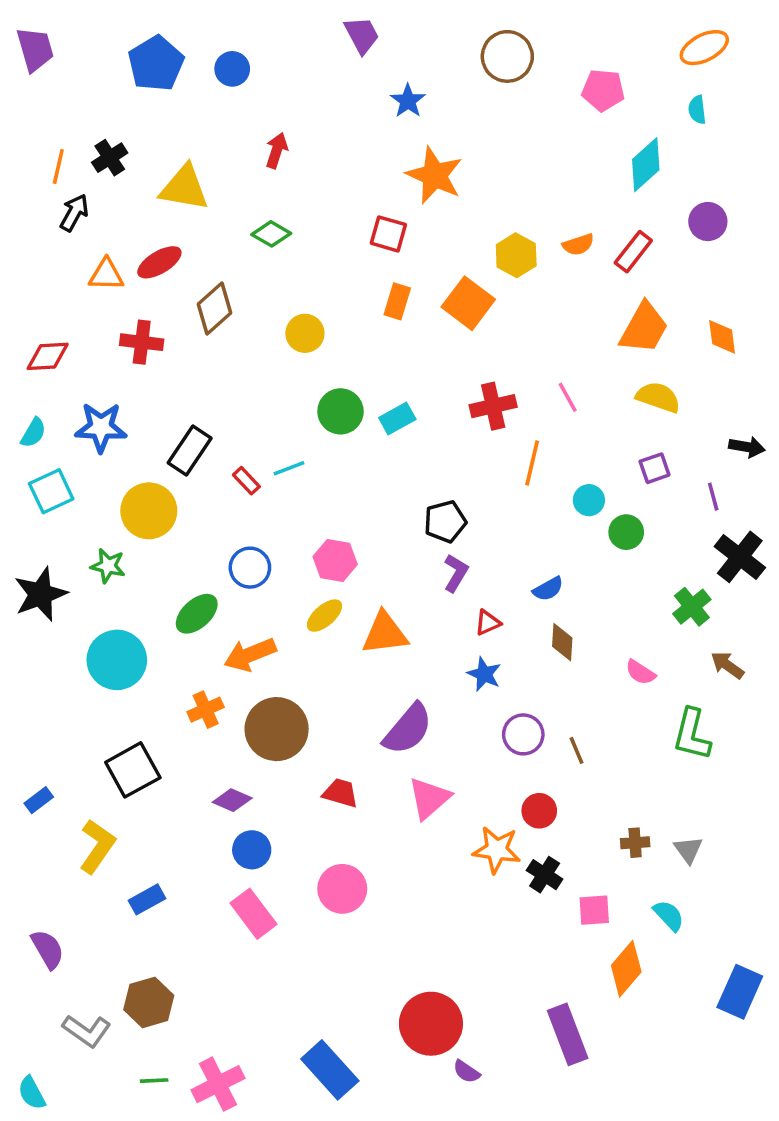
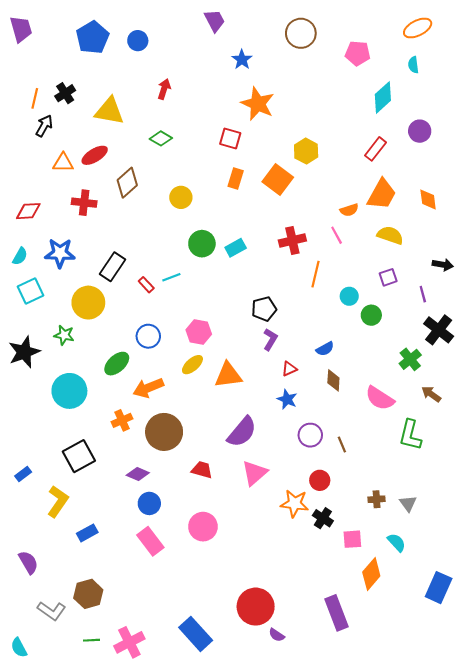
orange semicircle: (578, 245) -> (349, 210), moved
pink semicircle: (640, 672) -> (380, 398), size x1.6

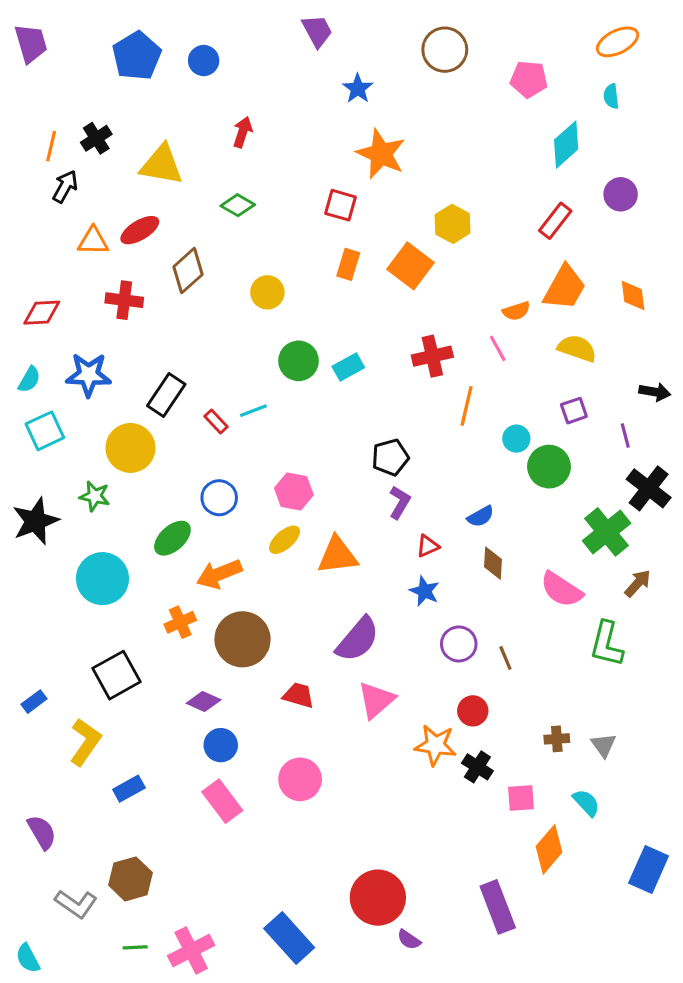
green circle: (371, 315) -> (549, 467), size x1.4
green cross: (410, 359) -> (607, 532), size x1.4
brown arrow: (431, 394) -> (638, 583), turned 96

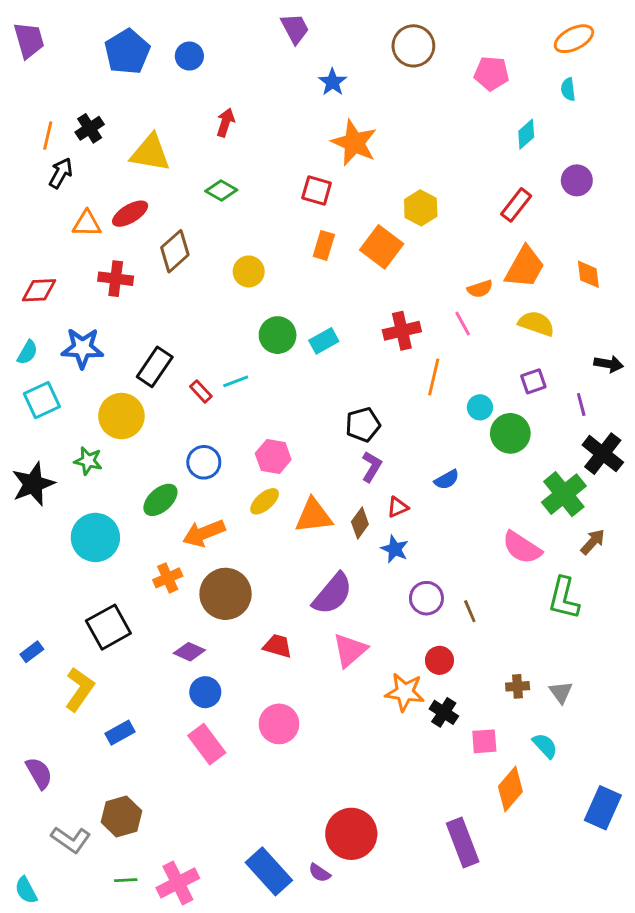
cyan diamond: (566, 145) -> (526, 134), size x0.7
brown diamond: (493, 563) -> (360, 523), moved, turned 32
purple semicircle: (409, 940) -> (319, 873), moved

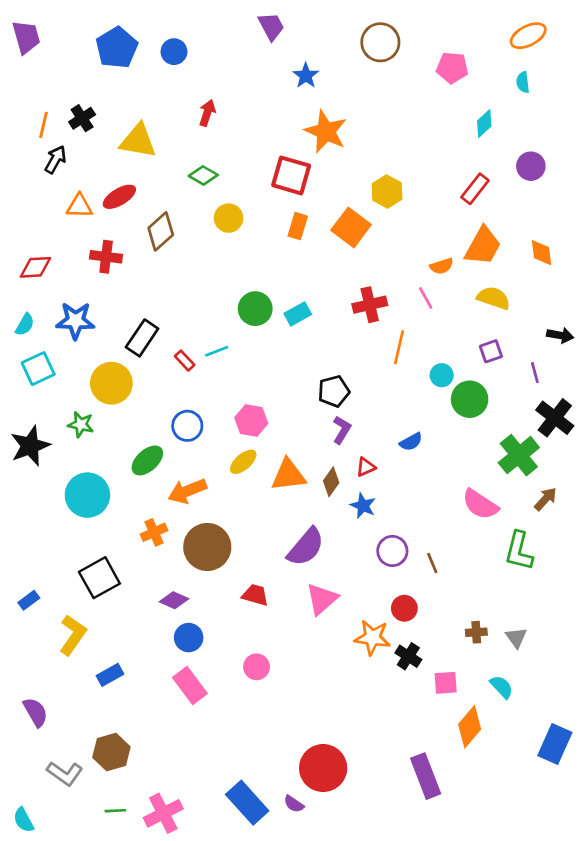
red square: (317, 190) -> (291, 175), size x1.4
yellow circle: (249, 271) -> (229, 218), moved
pink circle: (279, 724) -> (257, 667), size x0.7

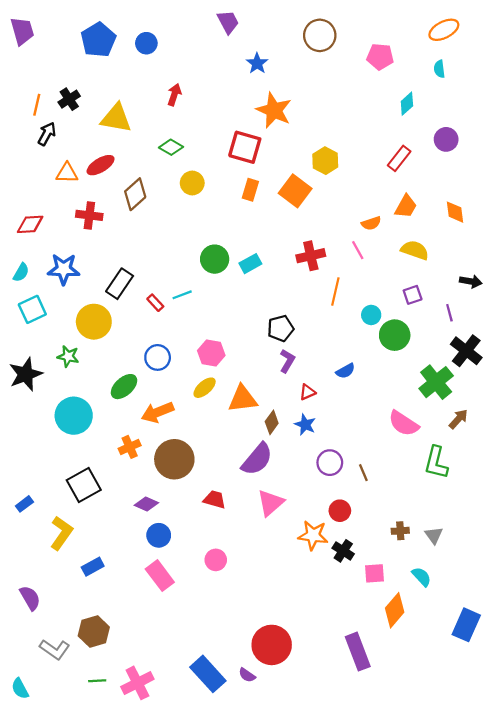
orange trapezoid: (483, 246) -> (406, 206), size x0.7
brown diamond: (331, 482) -> (272, 422), moved

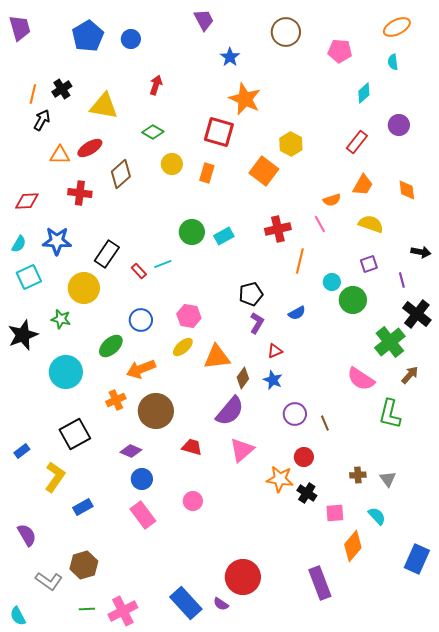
orange rectangle: (250, 190) -> (207, 173), moved
blue semicircle: (345, 371) -> (297, 313), moved

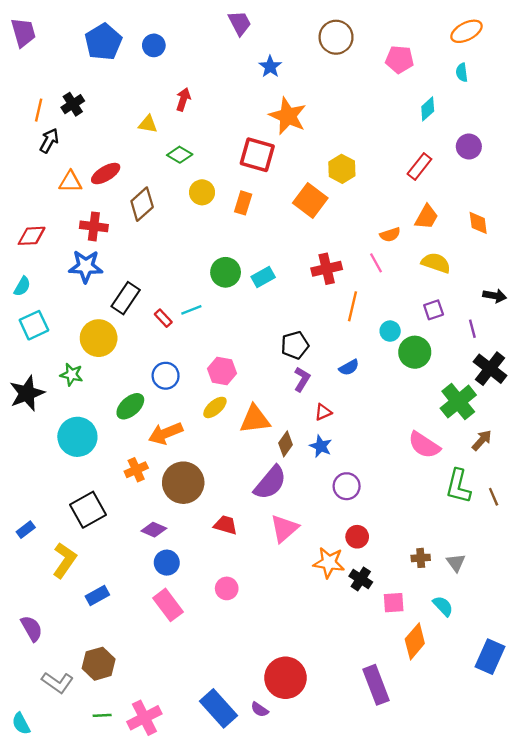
yellow triangle: (104, 106) -> (148, 124), moved, size x0.6
blue star: (57, 241) -> (86, 266), moved
brown line: (325, 423) -> (494, 497), moved

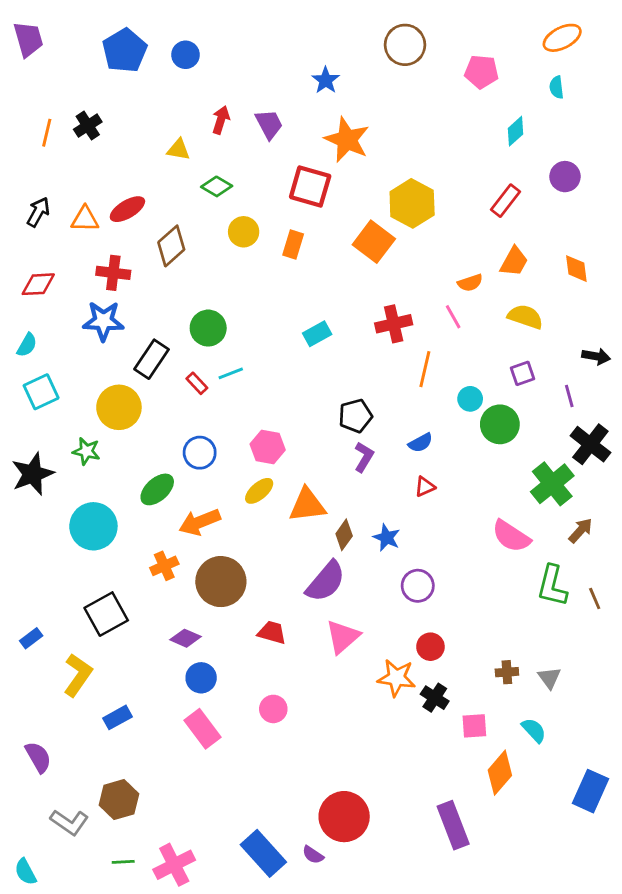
purple trapezoid: (240, 23) -> (269, 124), moved
black arrow: (49, 141) -> (38, 212), moved
yellow hexagon: (342, 169) -> (412, 203), size x1.4
green circle: (226, 272) -> (208, 328), moved
red triangle: (323, 412) -> (425, 487), moved

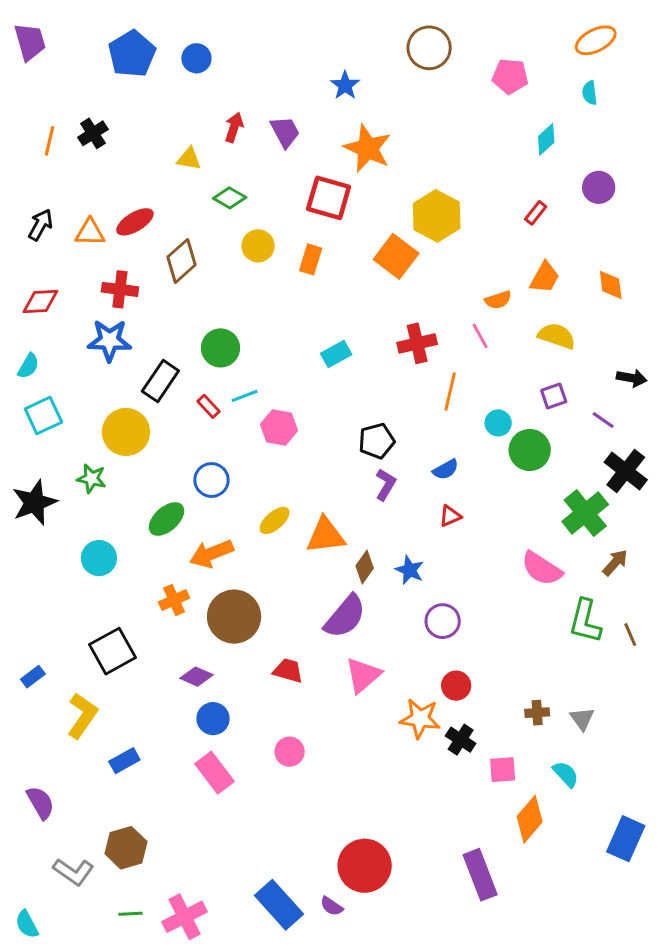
red rectangle: (506, 201) -> (536, 213), size x0.7
purple line: (569, 396) -> (603, 420), turned -40
pink hexagon: (268, 447) -> (279, 427), moved
cyan circle: (93, 526) -> (99, 558), size x0.7

